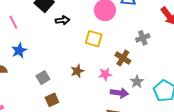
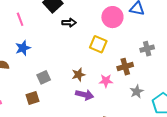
brown cross: (123, 58) -> (125, 67), turned 35
purple arrow: (119, 93) -> (85, 95), moved
brown square: (52, 100) -> (32, 98), moved

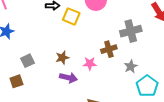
yellow square: (98, 44) -> (71, 16), moved
gray cross: (147, 49) -> (131, 31), size x1.5
gray star: (137, 91) -> (131, 66), moved

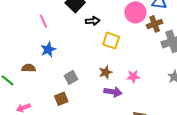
yellow square: (71, 16) -> (111, 41), moved
brown cross: (109, 49) -> (155, 24), moved

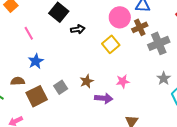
yellow square: (111, 41) -> (111, 44), moved, turned 36
brown star: (106, 72) -> (87, 81), moved
brown square: (61, 99) -> (37, 96), moved, size x1.5

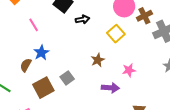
brown semicircle: (18, 81) -> (26, 65), moved, turned -56
brown star: (87, 81) -> (98, 60), moved

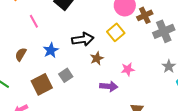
black arrow: (82, 19) -> (83, 39), moved, size x1.5
blue star: (41, 53) -> (51, 50), moved
brown semicircle: (26, 65) -> (21, 54), moved

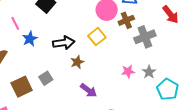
blue star: (51, 50) -> (30, 39), moved
pink star: (128, 69) -> (128, 71), moved
purple arrow: (109, 86) -> (88, 90), turned 30

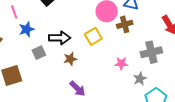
gray cross: (145, 37) -> (151, 52), moved
pink star: (128, 71) -> (121, 63), moved
gray square: (46, 78) -> (39, 53), moved

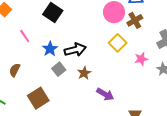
blue star: (27, 29) -> (50, 49), moved
yellow square: (93, 36) -> (118, 43), moved
brown star: (70, 59) -> (84, 73), moved

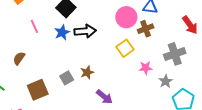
blue star: (50, 49) -> (62, 32), moved
black arrow: (75, 50) -> (85, 31), moved
gray square: (59, 69) -> (67, 78), moved

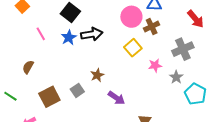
gray square: (67, 78) -> (77, 90), moved

